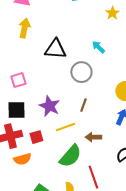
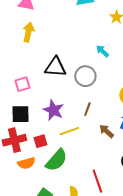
black triangle: (55, 49) -> (55, 67), moved
brown arrow: (93, 137) -> (106, 131), moved, turned 42
green semicircle: (70, 156) -> (56, 160), moved

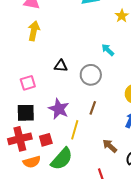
black triangle: (55, 67) -> (61, 66), size x0.6
yellow line: (69, 131) -> (75, 130), turned -54
brown arrow: (106, 131) -> (110, 146), moved

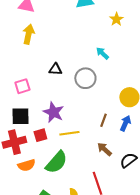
brown line: (93, 108) -> (103, 120), moved
yellow line: (75, 130) -> (69, 133), turned 66
red square: (46, 140) -> (40, 135), moved

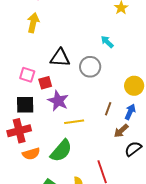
black triangle: (55, 69) -> (60, 58), size x1.5
pink square: (22, 86) -> (27, 75), turned 35
red square: (40, 135) -> (45, 83), moved
brown arrow: (104, 149) -> (121, 131), moved, turned -84

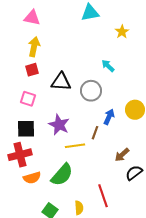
red square: (45, 83) -> (32, 70), moved
brown line: (108, 109) -> (95, 133), moved
blue arrow: (130, 112) -> (109, 117), moved

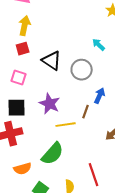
black triangle: (61, 82) -> (52, 61), turned 30
orange semicircle: (32, 178) -> (23, 169), moved

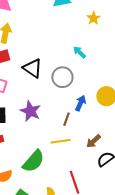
yellow line: (66, 125) -> (60, 141), moved

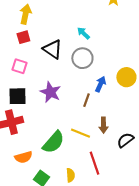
cyan arrow: (79, 52) -> (83, 33), moved
yellow line: (60, 141) -> (80, 133), moved, turned 30
brown arrow: (93, 141) -> (103, 125), moved, turned -49

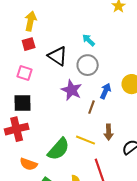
purple star: (50, 92) -> (72, 90), moved
orange semicircle: (23, 157) -> (29, 164), turned 36

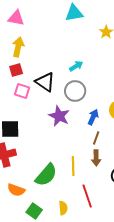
cyan arrow: (89, 40) -> (76, 66), turned 104
pink square: (25, 73) -> (22, 91), moved
brown line: (92, 107) -> (96, 138), moved
yellow line: (86, 140) -> (73, 166), turned 66

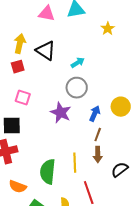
pink triangle: (16, 18) -> (47, 14), moved
black triangle: (45, 82) -> (46, 51), moved
pink square: (22, 91) -> (23, 98), moved
green semicircle: (46, 175) -> (48, 172), turned 145

